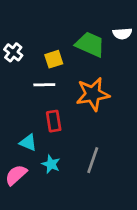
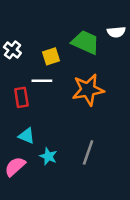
red rectangle: (54, 121) -> (21, 97), moved

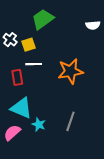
green trapezoid: (85, 42) -> (43, 19), moved, turned -60
yellow square: (51, 56) -> (28, 45), moved
cyan triangle: (27, 136) -> (21, 108), size x1.6

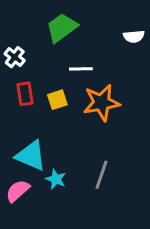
yellow square: (28, 45) -> (57, 100), moved
white line: (34, 64) -> (81, 69), moved
red rectangle: (17, 77) -> (25, 94), moved

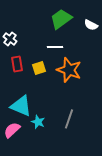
green trapezoid: (62, 28) -> (61, 19), moved
white semicircle: (134, 36) -> (91, 25), turned 32
orange star: (101, 103) -> (69, 70), turned 30

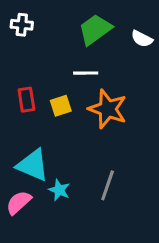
white cross: (10, 39) -> (22, 25), moved, turned -32

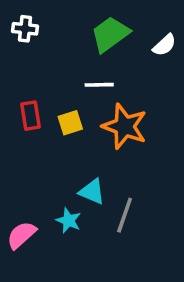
white semicircle: (142, 39) -> (164, 45), turned -70
cyan triangle: (33, 165) -> (92, 192), moved, size x0.7

